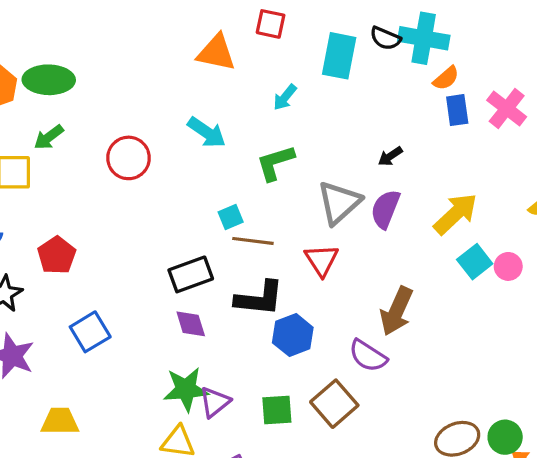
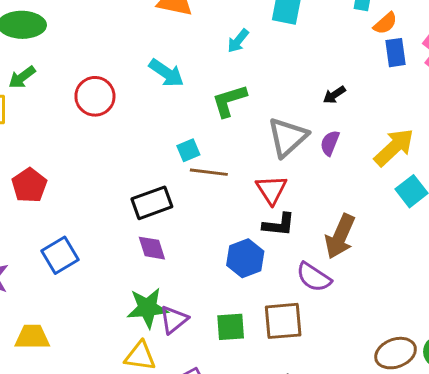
purple semicircle: (385, 209) -> (330, 143), size x0.7
black L-shape: (259, 298) -> (279, 225), moved, size x0.7
brown square: (334, 404) -> (283, 321), turned 36

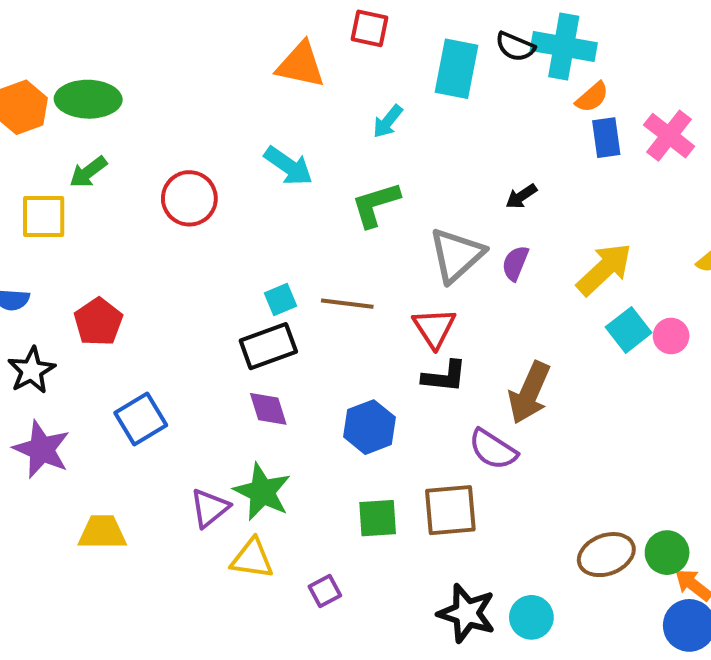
cyan square: (188, 150) -> (280, 300), moved
blue hexagon: (245, 258) -> (369, 427), moved
green star: (147, 308) -> (262, 492), turned 30
purple triangle: (174, 320) -> (210, 508), moved

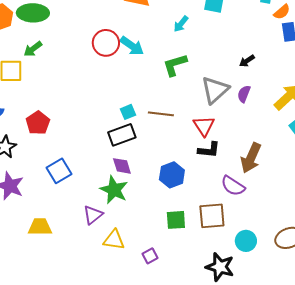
red circle: (189, 198) -> (106, 43), moved
green star: (262, 492) -> (114, 190), moved
cyan circle: (531, 617) -> (246, 241), moved

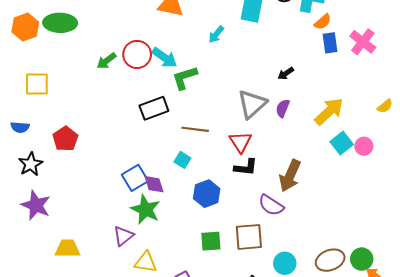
green arrow: (33, 49) -> (107, 61), moved
green L-shape: (175, 65) -> (185, 78), moved
cyan square: (128, 112) -> (182, 160), moved, turned -35
black rectangle: (122, 135) -> (154, 108), moved
blue square: (59, 171) -> (135, 178), moved

